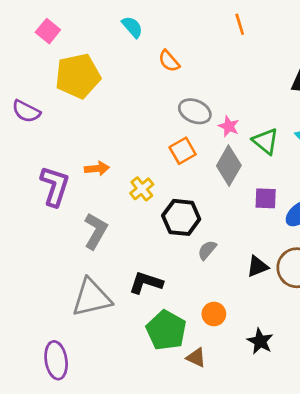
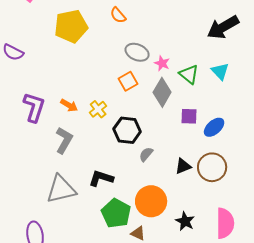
yellow pentagon: (78, 76) -> (71, 26), moved
orange arrow: (97, 168) -> (69, 105), moved, turned 36
orange circle: (214, 314) -> (151, 201), size x1.8

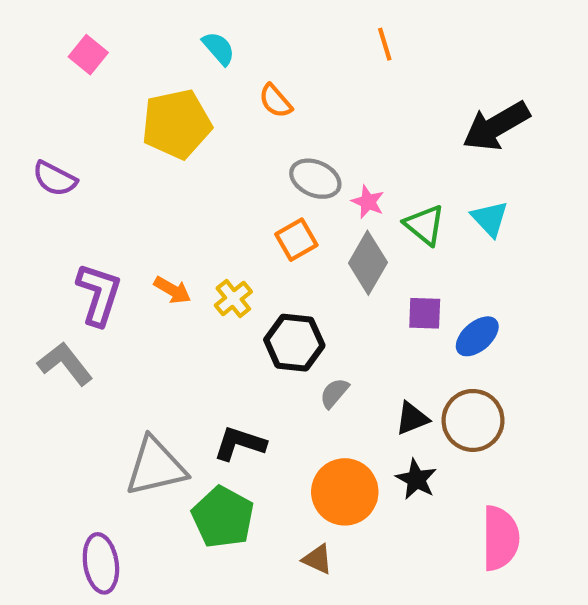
gray L-shape: (64, 140) -> (65, 364), moved, turned -68
green pentagon: (116, 213) -> (223, 517), moved
black star: (185, 221) -> (416, 479), moved

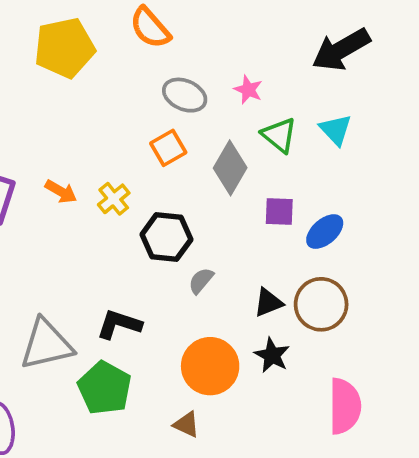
orange semicircle: (275, 101) -> (150, 28), size x1.4
pink star: (368, 202) -> (248, 90), moved

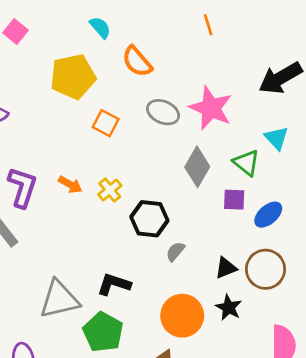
pink star: (248, 90) -> (211, 108), size x2.0
green triangle: (279, 135) -> (246, 163), moved
orange square: (168, 148) -> (106, 123), moved, turned -32

